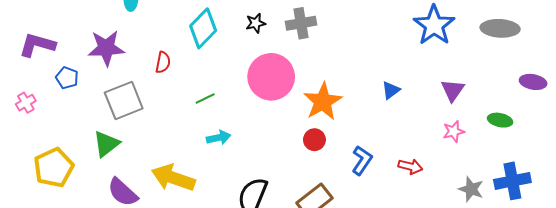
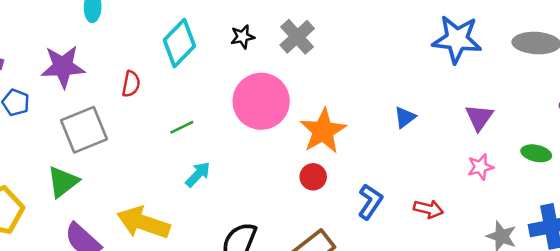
gray cross: (301, 23) -> (297, 37), turned -32
blue star: (434, 25) -> (457, 39), turned -30
cyan arrow: (219, 138) -> (198, 174), turned -35

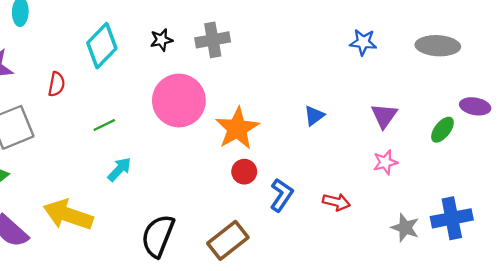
gray cross: (297, 37) -> (213, 40), turned 32
blue star: (457, 39) -> (363, 42), size x0.6
green ellipse: (536, 153) -> (442, 130), moved, turned -64
red circle: (313, 177) -> (244, 172), moved

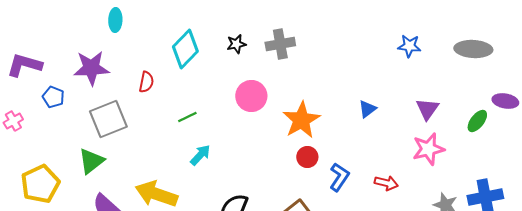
pink circle: (179, 101) -> (251, 96), size x0.7
pink star: (385, 162) -> (428, 149), size x1.5

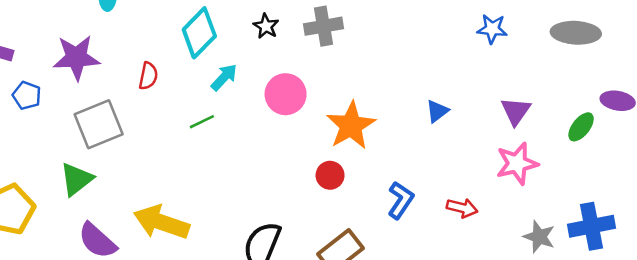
black star: (236, 44) -> (266, 26), turned -30
cyan arrow: (200, 155) -> (224, 77), moved
red circle: (307, 157) -> (330, 175), moved

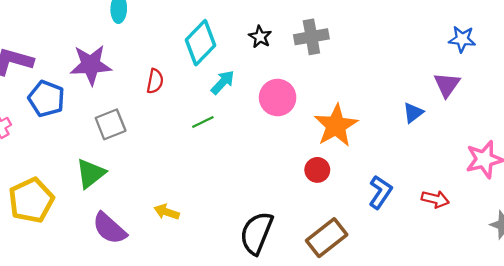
blue pentagon: (27, 96) -> (46, 99), size x1.4
purple triangle: (516, 111) -> (447, 85), moved
gray square: (99, 124) -> (111, 124), size x0.7
yellow arrow: (161, 222) -> (167, 212), size x0.5

